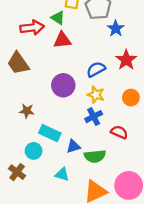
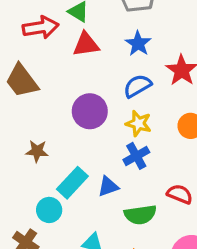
blue star: (116, 29) -> (138, 44), moved
red semicircle: (119, 132) -> (180, 194), moved
cyan rectangle: (50, 133) -> (72, 183), turned -70
blue triangle: (73, 146) -> (108, 186), moved

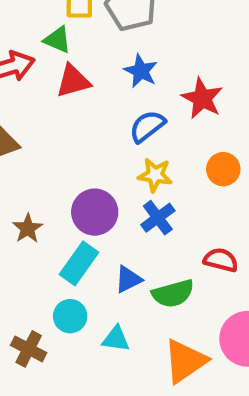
purple circle: (90, 111) -> (95, 212), moved
brown star: (37, 151) -> (28, 228), turned -30
blue triangle: (108, 186) -> (128, 279), moved
cyan circle: (49, 210) -> (70, 316), moved

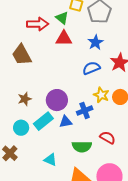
yellow star: (155, 175) -> (101, 95), moved
blue triangle: (128, 279) -> (66, 122), moved
cyan circle: (70, 316) -> (21, 128), moved

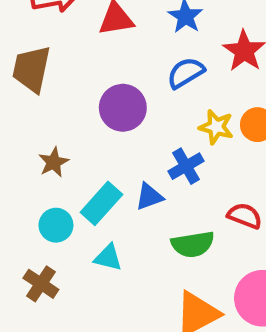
brown trapezoid: (22, 55) -> (32, 69), turned 50
purple circle: (57, 100) -> (123, 108), moved
cyan triangle: (50, 160) -> (108, 258), moved

